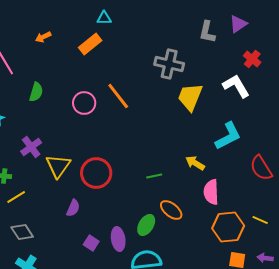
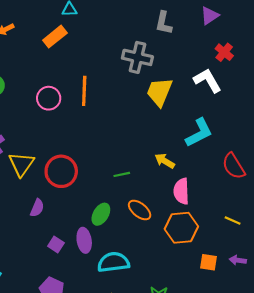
gray L-shape: (207, 32) -> (164, 23), moved
orange line: (118, 96) -> (84, 91), turned 40
green ellipse: (146, 225) -> (101, 214), moved
orange hexagon: (228, 227) -> (181, 228), moved

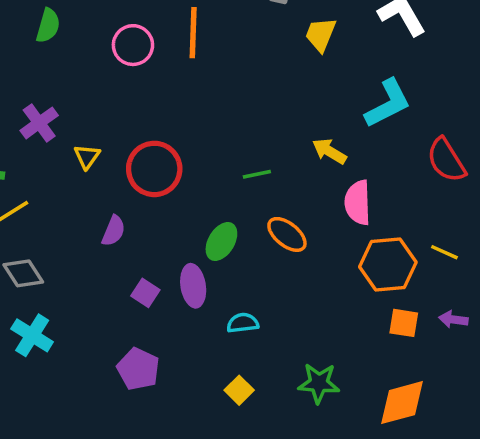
yellow trapezoid: (159, 92) -> (321, 34), size x0.7
yellow triangle: (21, 164) -> (87, 157), size x0.6
orange hexagon: (181, 228) -> (388, 265), moved
cyan semicircle: (113, 262) -> (243, 323), size x0.6

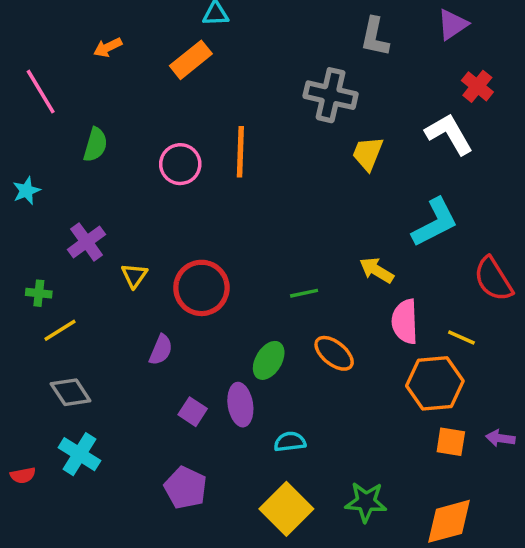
yellow line: (444, 252) -> (461, 337), moved
yellow square: (239, 390) -> (286, 509), size x1.8

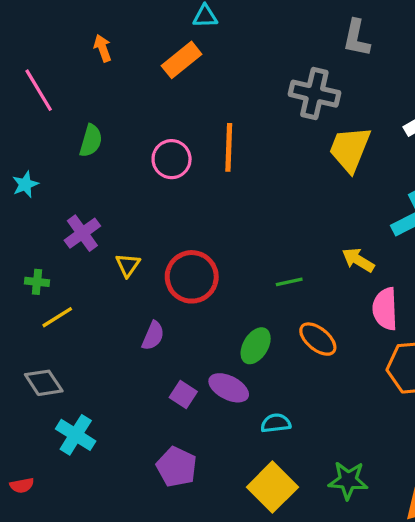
orange arrow: (108, 47) -> (103, 48), turned 96
yellow trapezoid: (368, 154) -> (350, 149), size x1.4
gray diamond: (71, 392) -> (44, 383), moved
purple ellipse: (240, 405) -> (229, 388), turned -54
red semicircle: (23, 475) -> (22, 485), moved

